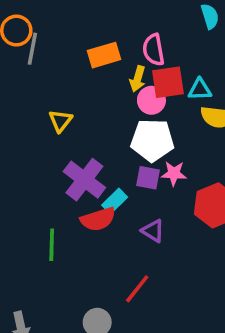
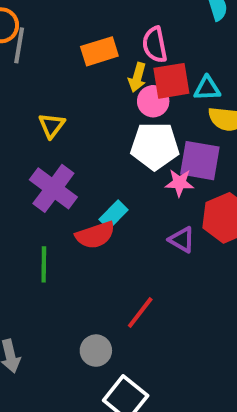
purple square: (148, 178) -> (200, 161), moved, size x1.5
purple cross: (84, 180) -> (53, 188), moved
purple triangle: (153, 231) -> (182, 240), moved

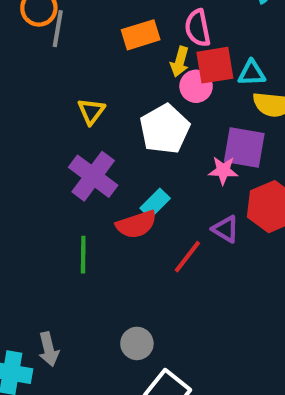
white pentagon: (155, 146) -> (165, 129), moved, turned -30
red line: (140, 312) -> (187, 257), moved

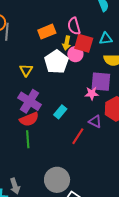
red square: (215, 65) -> (84, 43), turned 30
cyan triangle: (252, 73) -> (106, 39), moved
white pentagon: (165, 129) -> (56, 62), moved
red semicircle: (136, 224) -> (29, 119), moved
gray circle: (137, 343) -> (57, 180), size x1.6

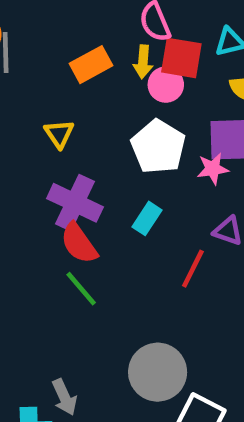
orange rectangle: (47, 32) -> (91, 65), moved
white pentagon: (56, 62) -> (158, 147), moved
red semicircle: (29, 119) -> (79, 243), turned 84
green line: (28, 139) -> (81, 289), turned -30

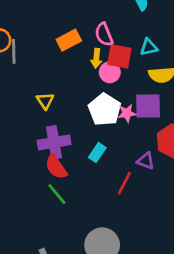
orange rectangle: (91, 65) -> (69, 40), moved
pink star: (213, 169) -> (127, 113), moved
purple cross: (75, 203) -> (54, 142), turned -36

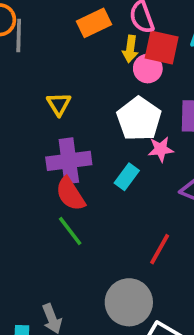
pink star: (127, 113) -> (161, 149), moved
red line: (124, 183) -> (160, 249), moved

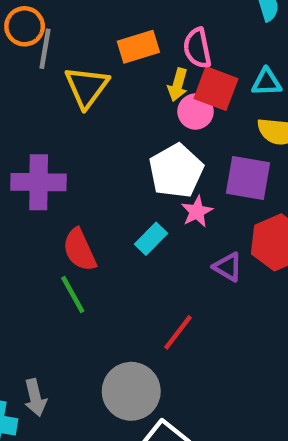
yellow triangle: (59, 104) -> (87, 87), moved, size x1.5
pink star: (161, 149) -> (197, 212), turned -30
purple cross: (69, 161) -> (39, 182), moved

